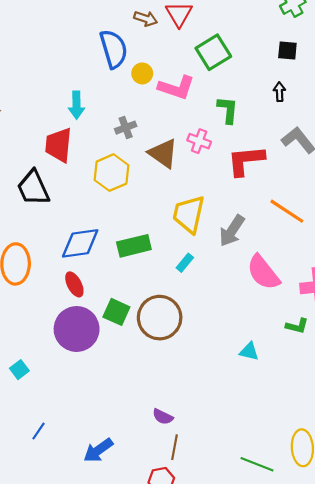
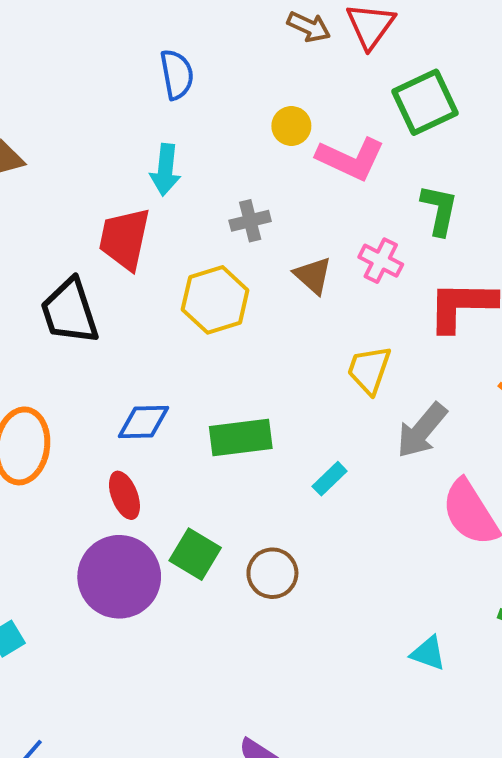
blue semicircle: (114, 49) -> (177, 74), moved, size x0.7
brown triangle: (163, 153) -> (313, 275), size x0.7
yellow trapezoid: (189, 214) -> (369, 370), moved, size x0.7
blue diamond: (80, 243) -> (144, 422), size x0.7
brown circle: (160, 318) -> (272, 573), size x0.6

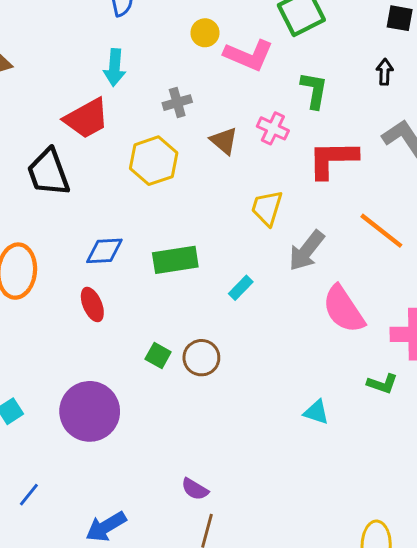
red trapezoid: (125, 239) -> (86, 118), turned -129
green square: (195, 554) -> (158, 355), moved, size x0.7
purple circle: (119, 577) -> (90, 411), moved

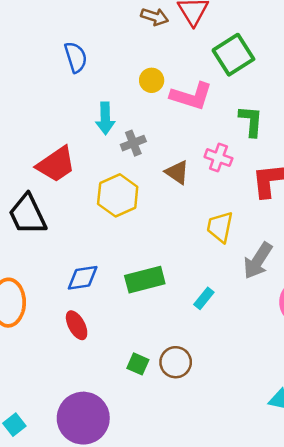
cyan arrow: (115, 67) -> (105, 118), moved

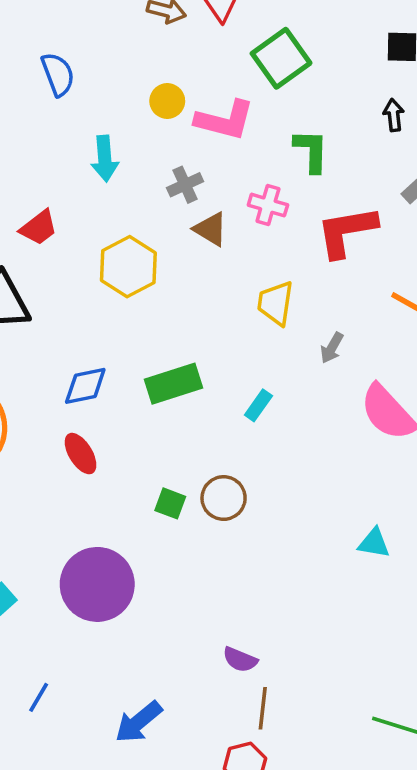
gray cross: (133, 143) -> (185, 185), moved
red trapezoid: (56, 164) -> (39, 228), size x0.7
gray arrow: (258, 261) -> (332, 348), size x0.6

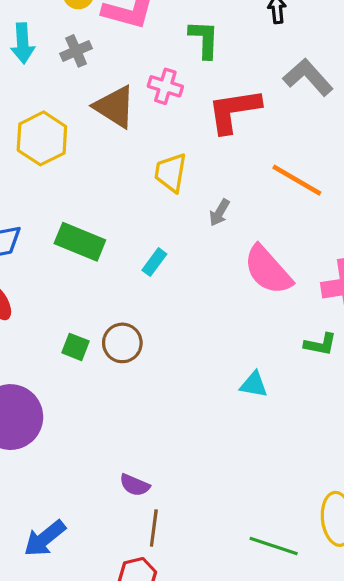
gray cross: (185, 185) -> (76, 51), moved
brown triangle: (211, 229) -> (115, 107), size x1.4
green rectangle: (173, 384) -> (80, 242), turned 39

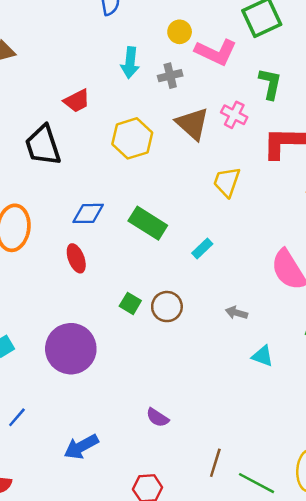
gray arrow: (219, 213) -> (236, 313), moved, turned 65
brown line: (154, 528) -> (215, 463), moved

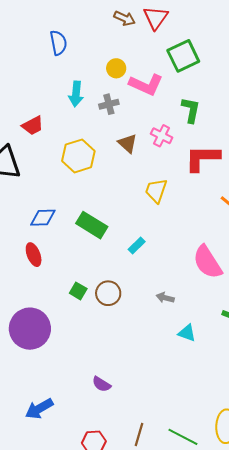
brown triangle: (192, 124) -> (128, 143), size x0.7
brown line: (215, 463) -> (139, 435), moved

